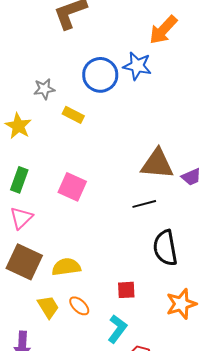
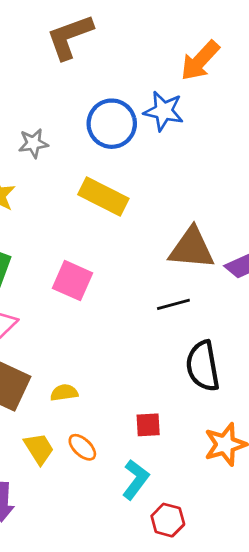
yellow rectangle: (73, 115) -> (103, 196), moved, size x1.6
yellow semicircle: (66, 267) -> (64, 393), size x0.7

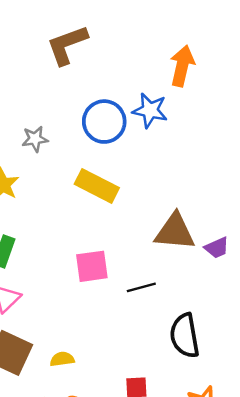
orange arrow: (200, 61) -> (182, 66), turned 150
pink square: (73, 281) -> (92, 266), moved, turned -32
black line: (173, 304) -> (141, 287), moved

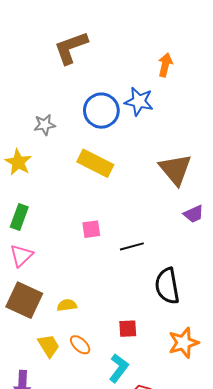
orange arrow: (182, 66) -> (165, 65), size x0.7
brown triangle: (175, 232) -> (175, 169), moved, turned 45
pink square: (92, 266) -> (91, 229), size x0.7

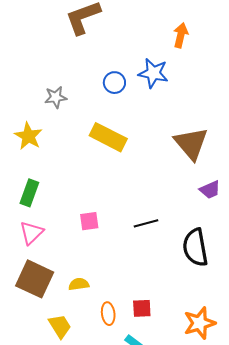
blue circle: (101, 111) -> (114, 83), size x0.6
pink square: (91, 229) -> (89, 221), moved
black semicircle: (167, 286) -> (195, 247), moved
orange ellipse: (80, 345) -> (108, 314), moved, turned 40

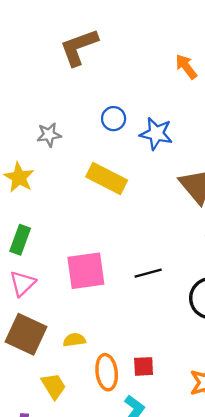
orange arrow: (181, 35) -> (186, 67), turned -50
blue star: (153, 73) -> (156, 134), moved
pink square: (89, 221) -> (86, 271), size x1.8
orange ellipse: (108, 314) -> (107, 372), size x1.4

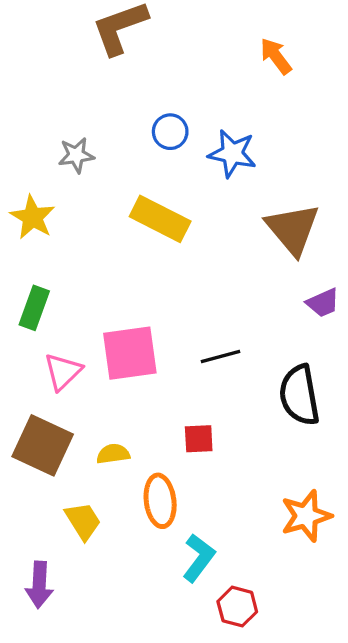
pink triangle: (22, 283) -> (63, 372), moved
red square: (144, 366) -> (199, 439), moved

